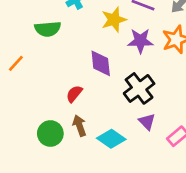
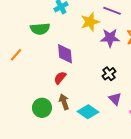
purple diamond: (101, 63) -> (65, 54), moved
black cross: (139, 88) -> (109, 74), size x0.6

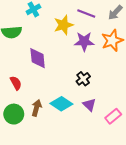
red semicircle: (60, 78) -> (16, 83), moved, turned 112
brown arrow: (64, 102) -> (37, 108), turned 35
cyan diamond: (88, 112) -> (61, 104), moved

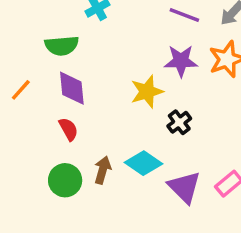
yellow star: (63, 25) -> (147, 92), moved
purple diamond: (38, 58) -> (72, 88), moved
purple triangle: (89, 105) -> (184, 187), moved, size x1.5

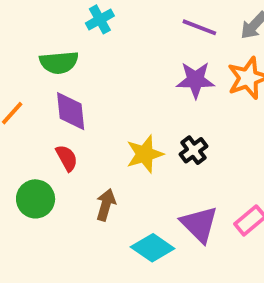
yellow star: (147, 92) -> (145, 154), moved
cyan diamond: (143, 163) -> (153, 248), moved
green circle: (65, 180) -> (36, 199), moved

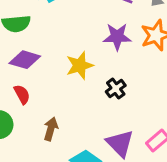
purple diamond: (71, 111) -> (25, 60), turned -68
yellow star: (145, 154) -> (80, 65), moved

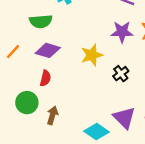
red semicircle: (22, 94) -> (45, 78), turned 42
brown arrow: (51, 129) -> (52, 115), moved

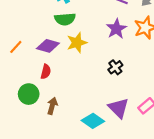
green semicircle: (41, 21) -> (65, 19), moved
purple star: (122, 32) -> (116, 29), turned -30
yellow star: (92, 55) -> (77, 43), moved

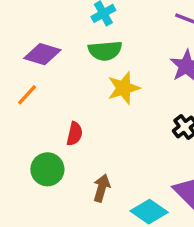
purple diamond: (48, 46) -> (42, 54), moved
brown arrow: (52, 106) -> (102, 188), moved

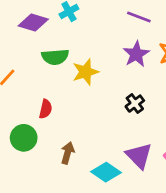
green semicircle: (105, 51) -> (55, 57), moved
purple diamond: (42, 54) -> (33, 23), moved

